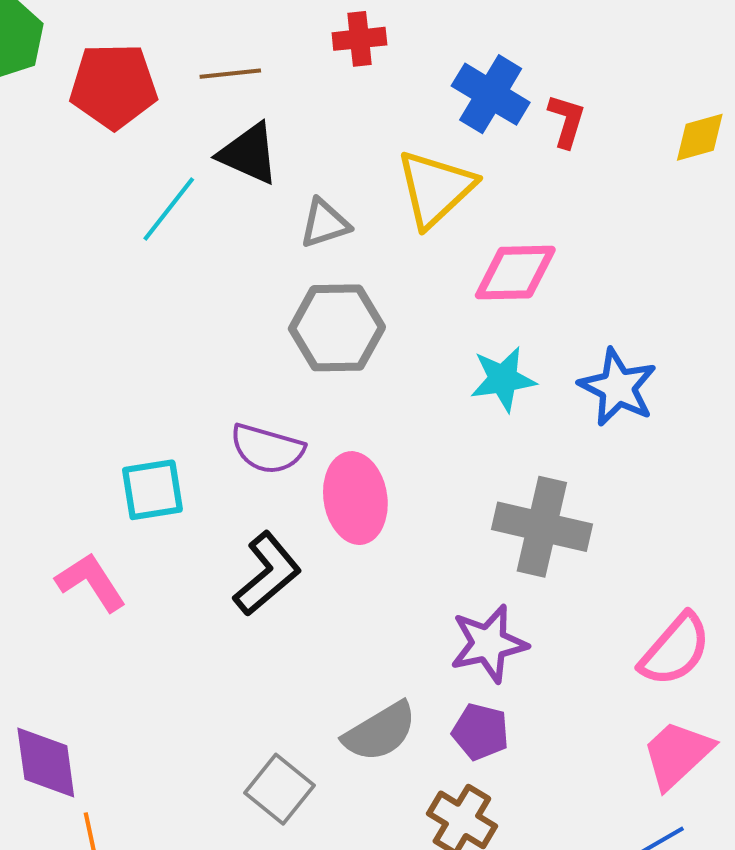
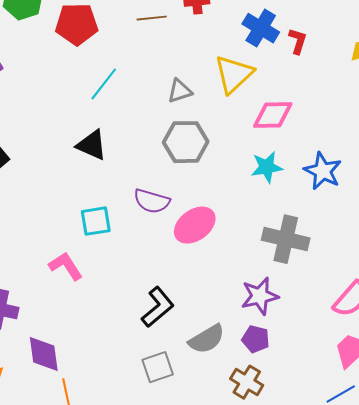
brown line: (230, 74) -> (152, 18), moved
black triangle: (249, 154) -> (92, 145), moved
pink ellipse: (355, 498) -> (195, 225), turned 63
black L-shape: (267, 574) -> (158, 307), moved
gray square: (280, 789) -> (158, 367), turned 32

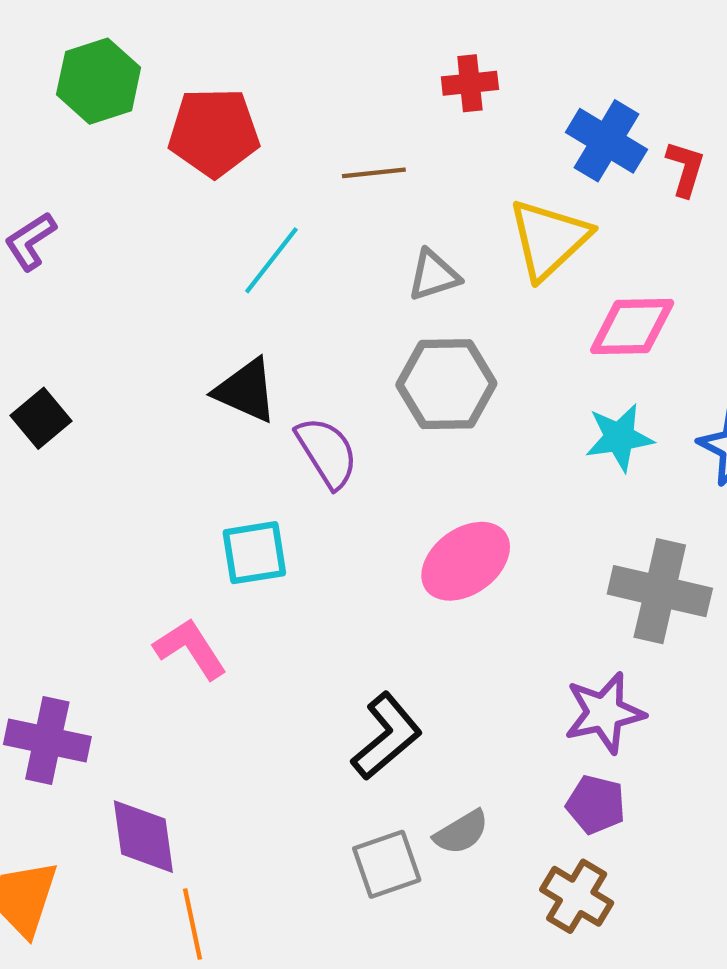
brown line: (152, 18) -> (374, 173), moved
purple semicircle: (152, 201) -> (327, 452), moved, turned -138
gray semicircle: (207, 339) -> (461, 832), moved, size x0.7

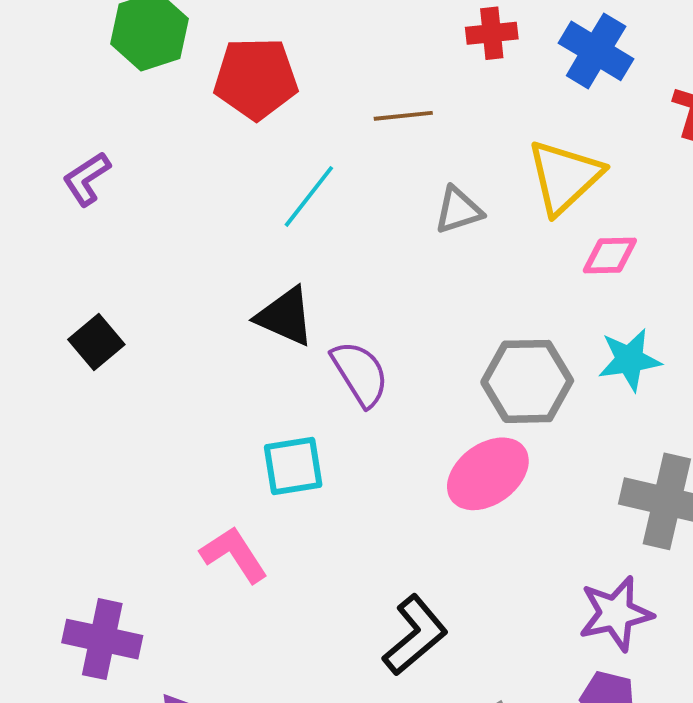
blue cross: (606, 141) -> (596, 51), moved
pink diamond: (632, 326) -> (610, 256), moved, size x0.7
gray hexagon: (446, 384) -> (527, 381), moved

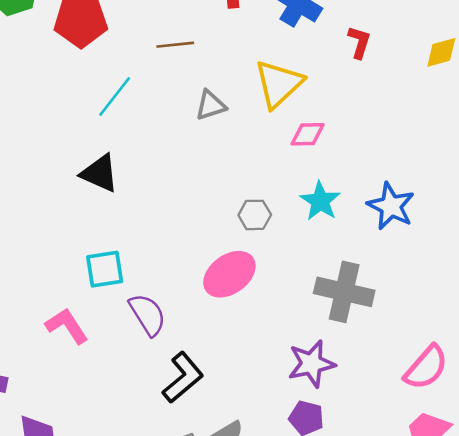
cyan star: (630, 360) -> (320, 201), turned -30
purple semicircle: (360, 374) -> (147, 315), moved
gray hexagon: (527, 381) -> (255, 215), size x0.6

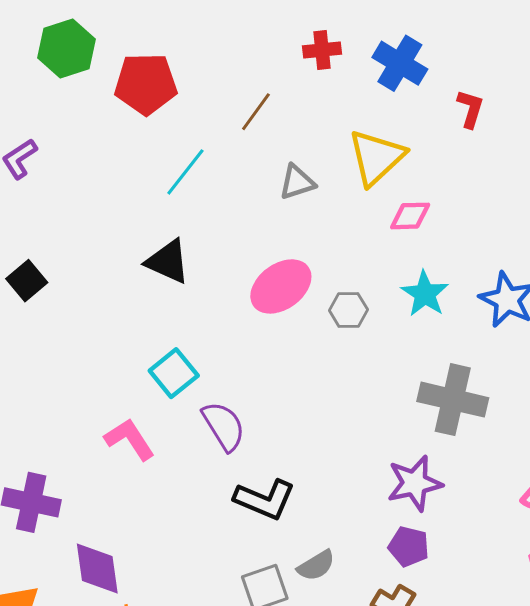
brown line: (175, 45) -> (256, 112), turned -48
cyan square: (105, 269) -> (174, 373), turned -30
pink ellipse: (229, 274) -> (281, 286), moved
black L-shape: (183, 378) -> (265, 499), turned 63

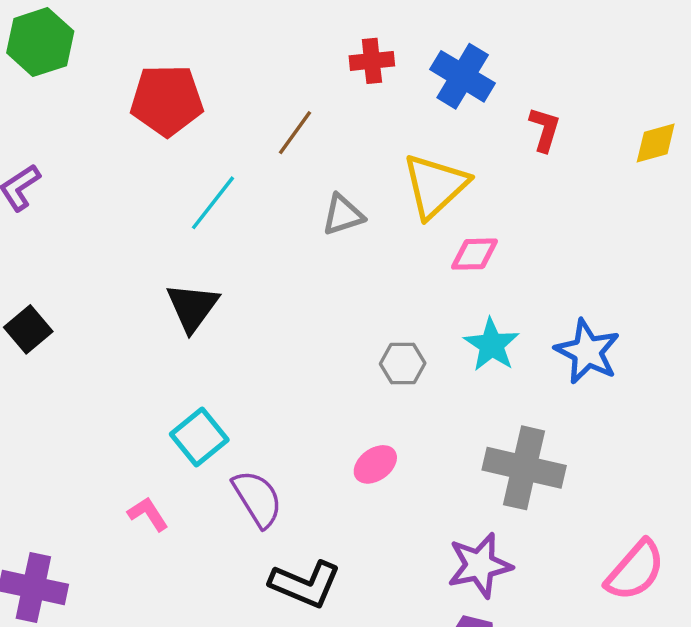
green hexagon: (66, 49) -> (40, 42), moved
black triangle: (168, 262) -> (192, 307), turned 42
pink ellipse: (281, 286) -> (375, 464), moved, size x0.6
pink L-shape: (130, 439) -> (148, 514), size x0.7

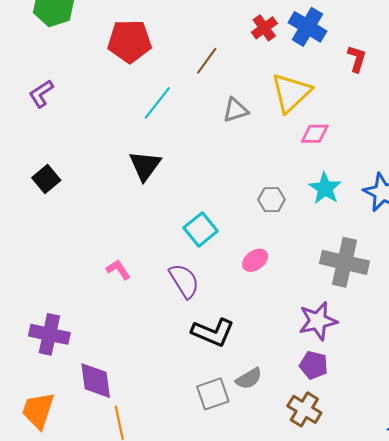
red cross: (372, 61) -> (264, 28), moved, turned -30
cyan square: (199, 437) -> (201, 229), moved
pink L-shape: (148, 514) -> (118, 270), moved

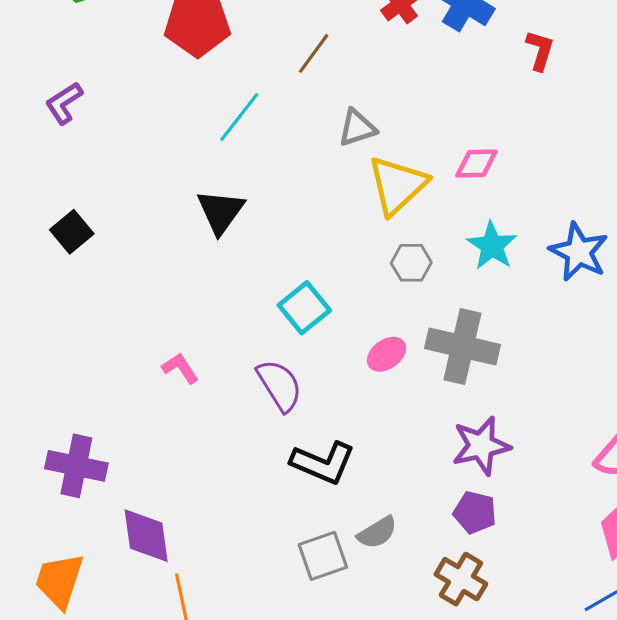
yellow triangle: (291, 93) -> (397, 185), moved
gray cross: (345, 262) -> (462, 346), moved

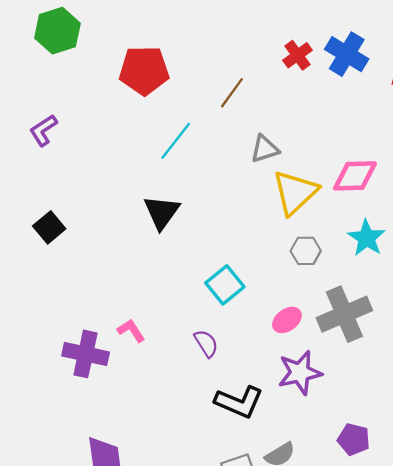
pink diamond: (476, 164) -> (355, 176), size x1.4
gray cross: (462, 346) -> (344, 314), turned -36
purple semicircle: (280, 385) -> (206, 343), size x0.7
purple star: (481, 446) -> (300, 373), moved
purple cross: (76, 466) -> (86, 354), moved

